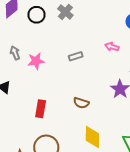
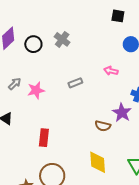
gray arrow: (15, 53) -> (15, 84), turned 72
brown semicircle: (81, 103) -> (103, 126), moved

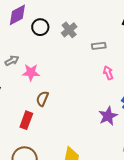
pink arrow: (111, 71) -> (108, 73), turned 40
gray rectangle: (75, 83) -> (99, 46), moved
brown semicircle: (103, 126) -> (42, 99), moved, turned 84

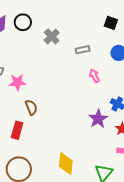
black circle: (40, 27) -> (23, 22), moved
brown semicircle: (42, 99) -> (31, 107), turned 140

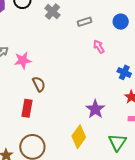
purple star: (98, 119) -> (95, 109), moved
yellow diamond: (66, 164) -> (79, 137), turned 35

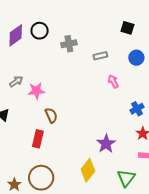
gray cross: (52, 12) -> (69, 44), turned 35
blue cross: (124, 72) -> (137, 109), turned 32

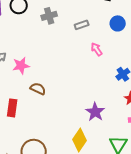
brown semicircle: (51, 115) -> (38, 89), turned -35
red rectangle: (38, 139) -> (12, 108), moved

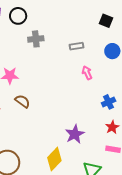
gray cross: (49, 16) -> (36, 39), moved

